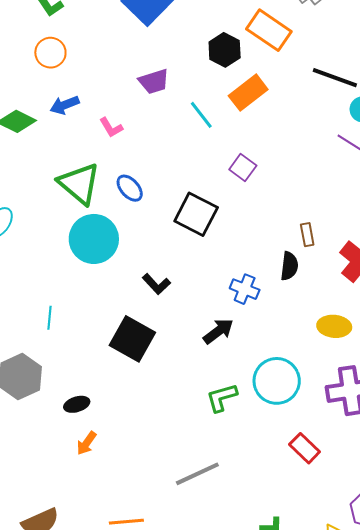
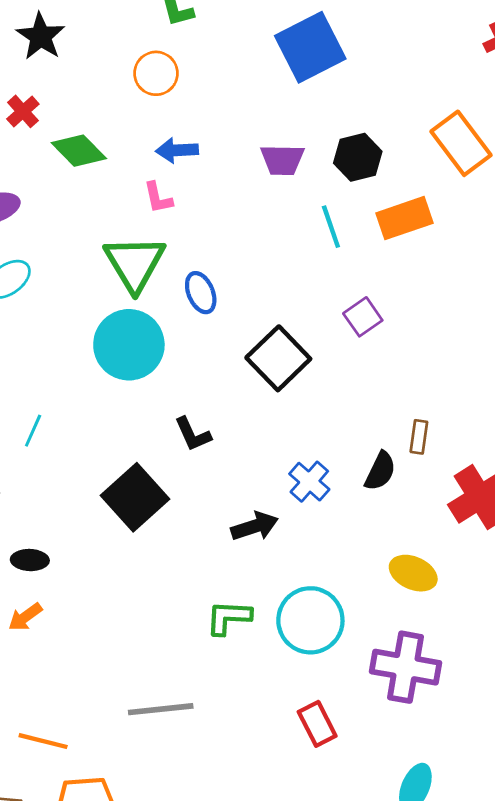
black hexagon: (225, 50) -> (358, 157), moved
blue arrow: (65, 105) -> (177, 150), moved
pink L-shape: (111, 127) -> (158, 198), moved

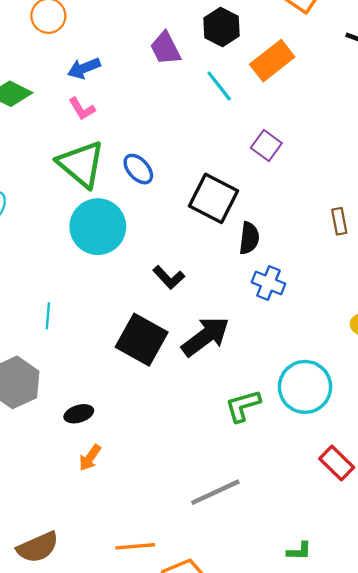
purple trapezoid: (282, 160) -> (165, 48), turned 81
black semicircle: (380, 471) -> (249, 238), moved
black arrow: (255, 526) -> (205, 337), moved, size x1.4

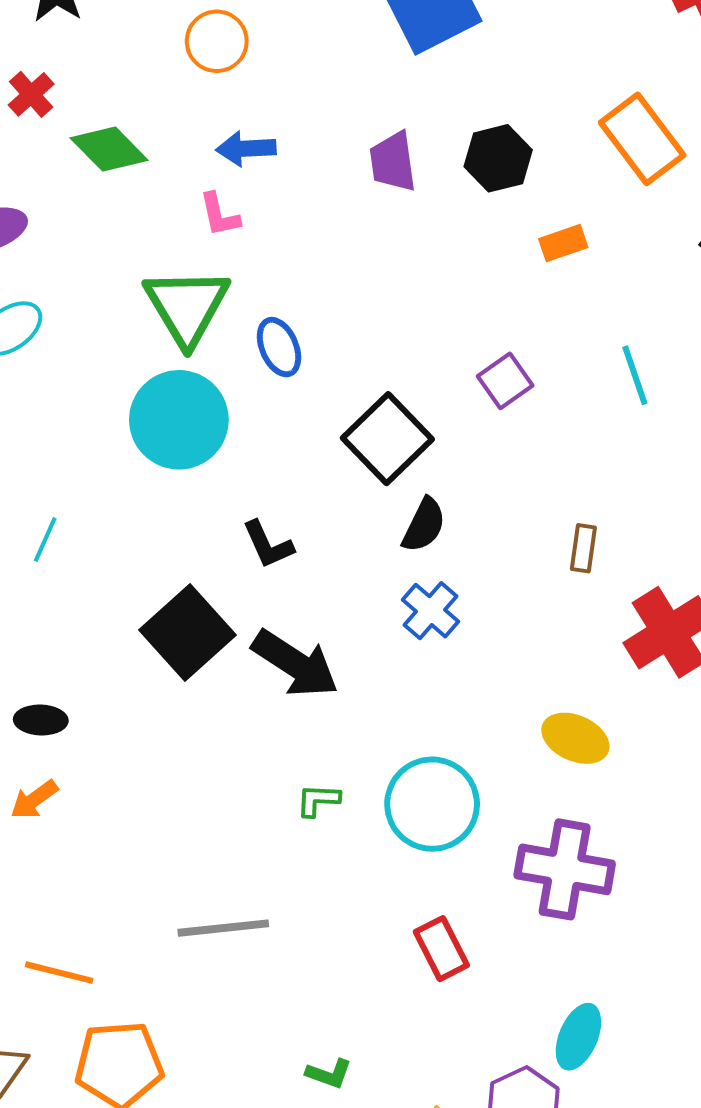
orange rectangle: (272, 61) -> (563, 243), size x0.6
cyan line: (219, 86) -> (635, 375), moved
black arrow: (205, 337) -> (295, 664), turned 51
green L-shape: (243, 406) -> (318, 800), size x0.7

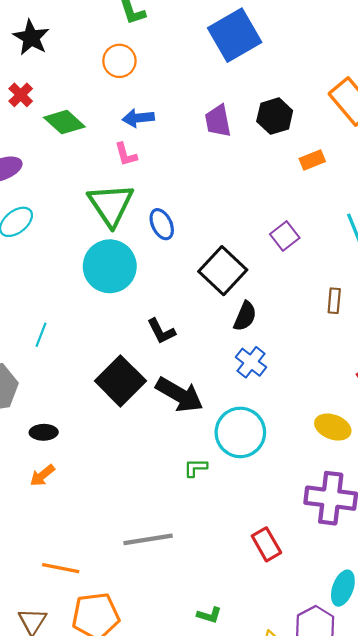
brown rectangle: (583, 548) -> (334, 301), moved
cyan circle: (432, 804) -> (240, 432), moved

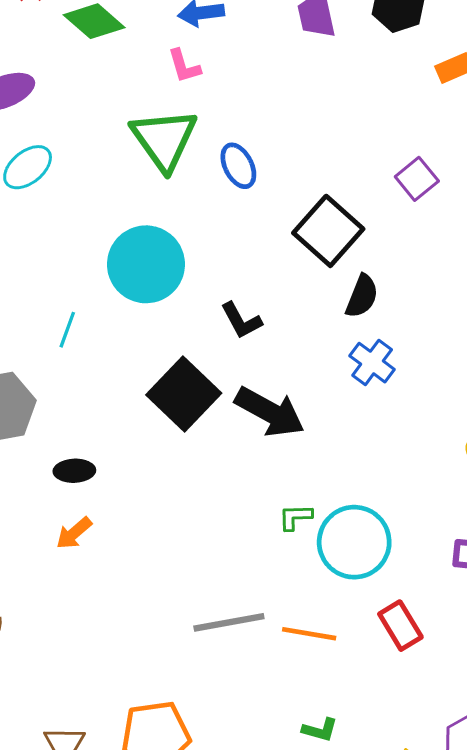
cyan circle: (110, 266) -> (146, 264), moved
cyan circle: (240, 432) -> (354, 542), moved
orange line: (61, 568) -> (309, 634), moved

